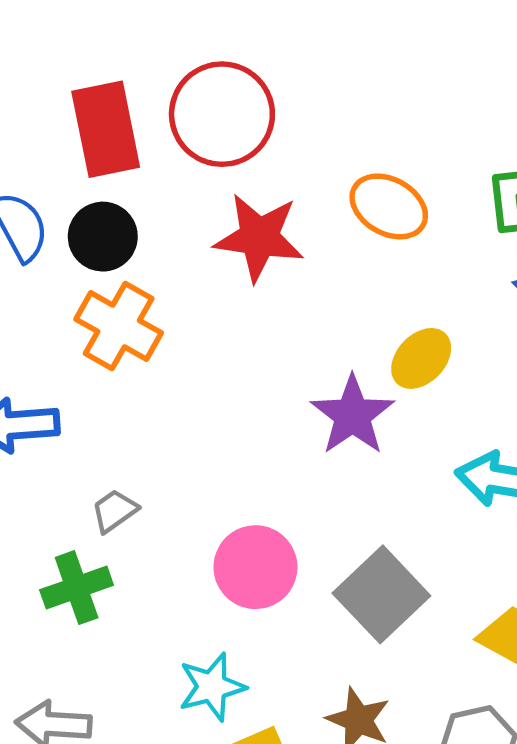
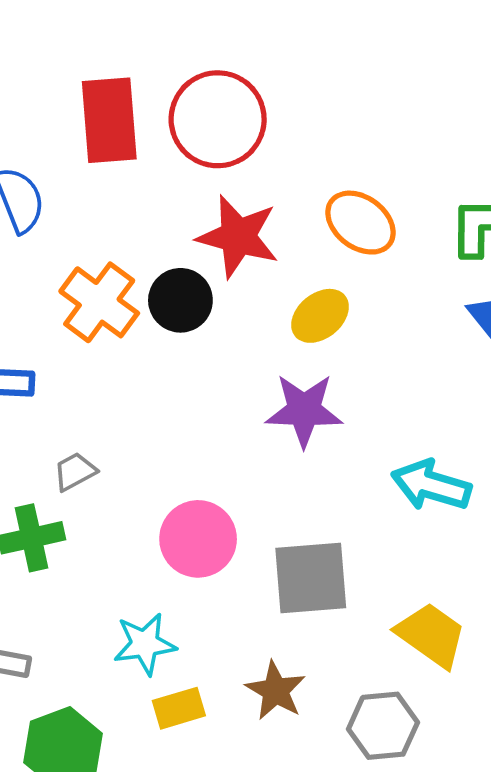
black circle: (103, 237) -> (180, 300), moved
yellow ellipse: (421, 358) -> (320, 316), moved
purple star: (353, 415) -> (304, 410), turned 30
gray square: (381, 594) -> (311, 578), turned 32

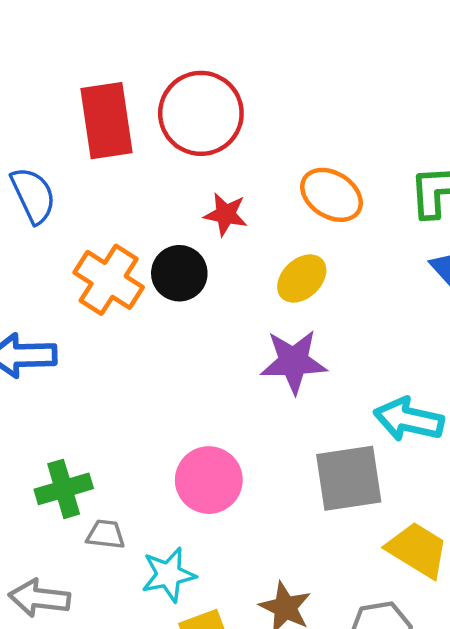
red star: (238, 237) -> (226, 214), size x0.6
gray trapezoid: (75, 472) -> (106, 534), moved, turned 39
gray square: (311, 578) -> (349, 478), moved

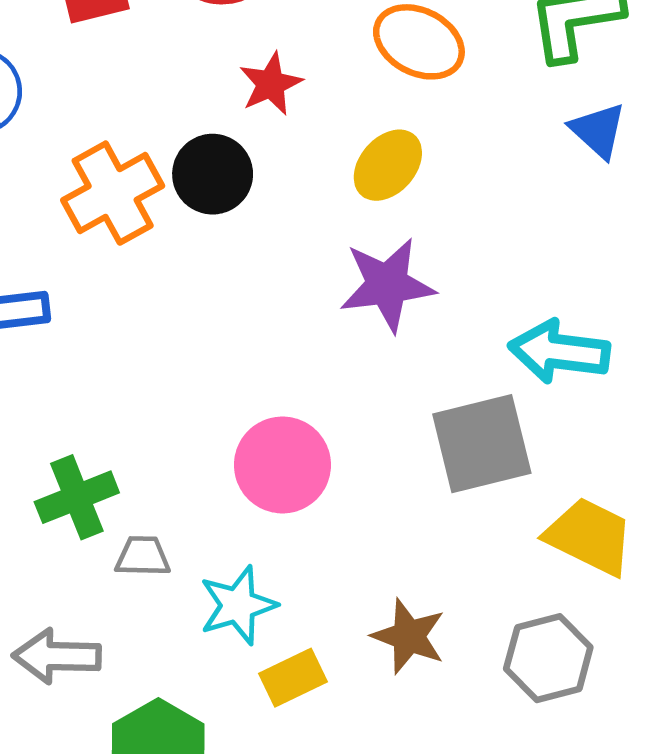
red star: (226, 214) -> (271, 84), turned -30
orange cross: (109, 280) -> (113, 193), turned 34

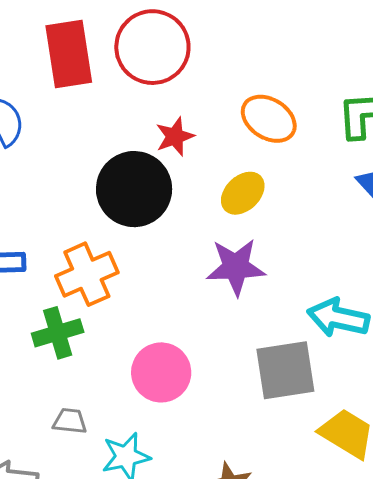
black circle: (213, 174) -> (134, 189), size x1.5
orange cross: (113, 193) -> (87, 274), moved
green cross: (77, 497) -> (58, 333), moved

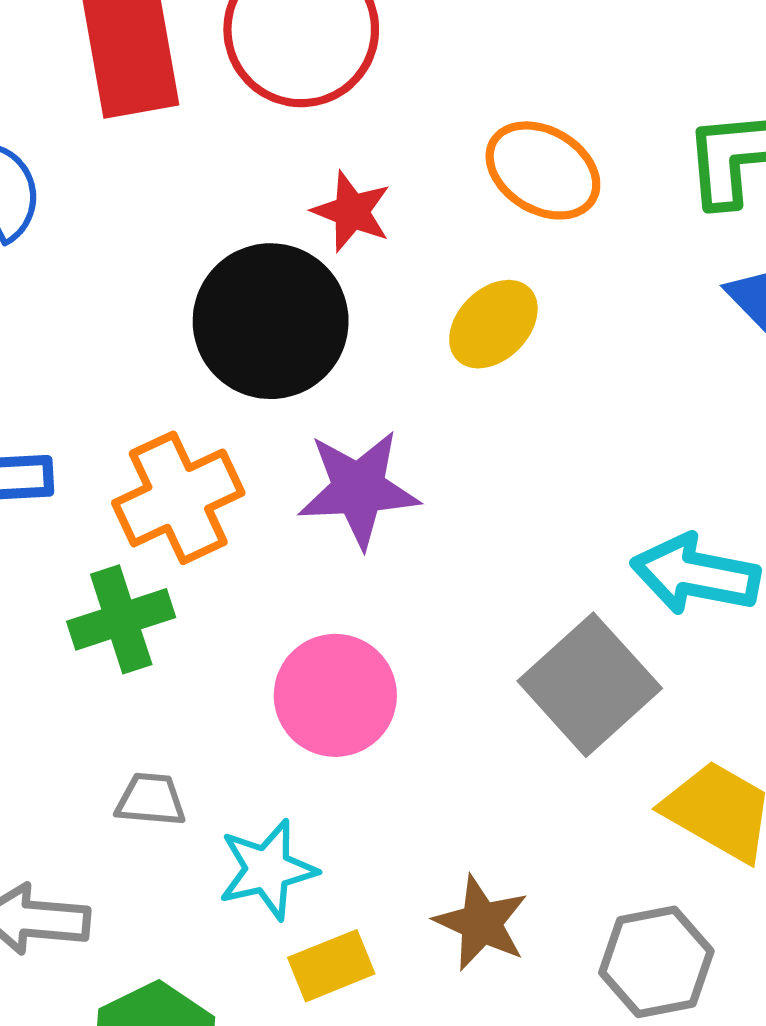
red star: (175, 137) -> (352, 212), turned -30
purple star: (236, 267) -> (359, 489), moved
gray square: (285, 370) -> (590, 685), turned -32

